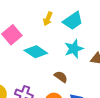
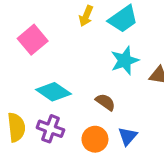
cyan diamond: (36, 52) -> (53, 92), moved

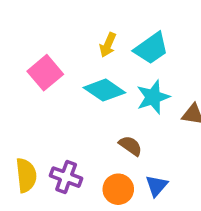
cyan diamond: (53, 92) -> (104, 90), moved

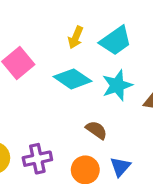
purple cross: (66, 177) -> (37, 159), turned -32

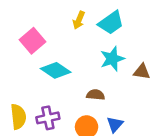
cyan diamond: (72, 79) -> (56, 70), moved
brown semicircle: (96, 130) -> (96, 95), turned -30

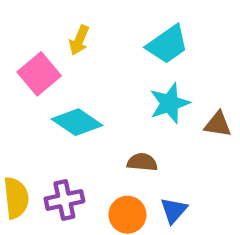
yellow arrow: (79, 20) -> (79, 40), moved

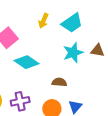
yellow arrow: (79, 40) -> (43, 21), moved
brown triangle: (218, 124) -> (97, 50), moved

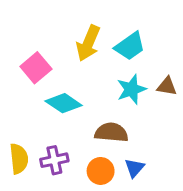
yellow arrow: (43, 21) -> (88, 43), size x1.6
brown semicircle: (59, 82) -> (111, 132), size x1.5

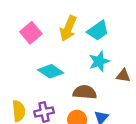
pink square: (36, 68) -> (31, 33), moved
brown triangle: (167, 86) -> (123, 76), moved

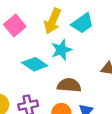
cyan star: (99, 61) -> (61, 50), moved

